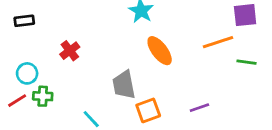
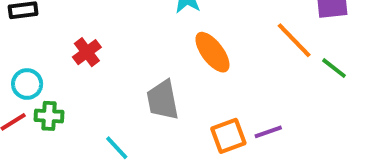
orange line: (218, 42) -> (294, 40), turned 64
green line: (246, 62) -> (334, 68), turned 30
orange square: (148, 110) -> (228, 136), moved

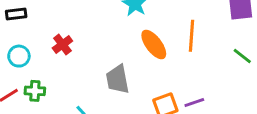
orange line: (294, 40) -> (191, 36), moved, turned 48
cyan circle: (27, 84) -> (19, 56), moved

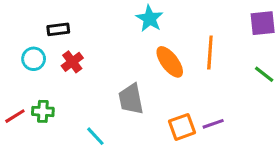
black rectangle: (16, 14) -> (58, 29), moved
cyan circle: (19, 56) -> (34, 59), moved

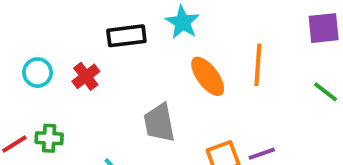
black rectangle: (58, 29) -> (126, 36), moved, size x1.4

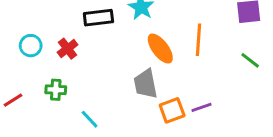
gray trapezoid: (159, 123) -> (146, 84), moved
green cross: (49, 138) -> (56, 90), moved

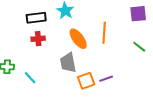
red cross: (67, 49) -> (38, 39), moved, turned 32
cyan line: (90, 119) -> (30, 78), moved

